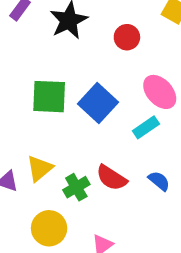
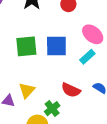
blue square: (98, 103) -> (56, 46), turned -35
green cross: (76, 187) -> (52, 109), moved

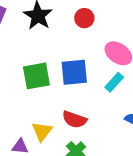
red semicircle: (71, 90) -> (74, 119), moved

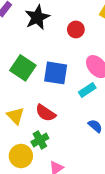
green square: (36, 76) -> (23, 68), turned 30
yellow triangle: (42, 131) -> (16, 116), turned -36

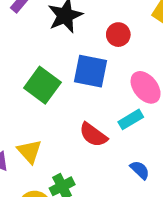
blue square: (56, 73) -> (91, 71), moved
red semicircle: (46, 113) -> (93, 135), moved

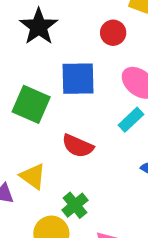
red circle: (118, 35) -> (113, 33), moved
red semicircle: (93, 135) -> (78, 146), moved

